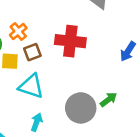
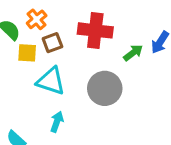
green arrow: (109, 100) -> (133, 53), moved
gray circle: (81, 108) -> (105, 88), moved

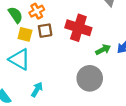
cyan triangle: (51, 81) -> (20, 59), moved
gray circle: (105, 88) -> (90, 78), moved

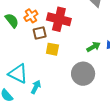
red cross: (78, 28) -> (59, 19), moved
yellow square: (25, 34) -> (52, 49), moved
cyan triangle: (20, 59) -> (18, 74), moved

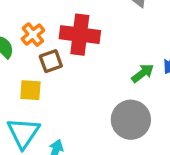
yellow square: (52, 49) -> (30, 90), moved
cyan triangle: (18, 74) -> (23, 133), turned 45

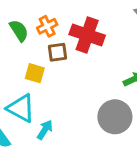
cyan triangle: (23, 133) -> (21, 108), turned -48

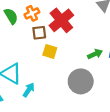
red cross: (87, 35) -> (61, 20), turned 30
yellow square: (35, 73) -> (50, 51), moved

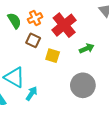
brown square: (39, 33) -> (33, 40), moved, turned 32
green arrow: (95, 54) -> (87, 48), moved

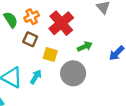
gray circle: (83, 85) -> (73, 73), moved
cyan arrow: (32, 94) -> (36, 77), moved

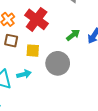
green arrow: (85, 46) -> (73, 35), moved
cyan arrow: (36, 77) -> (24, 74), turned 56

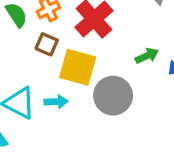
yellow square: (33, 51) -> (78, 67), size x1.6

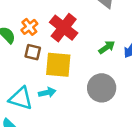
gray circle: (113, 96) -> (102, 88), moved

